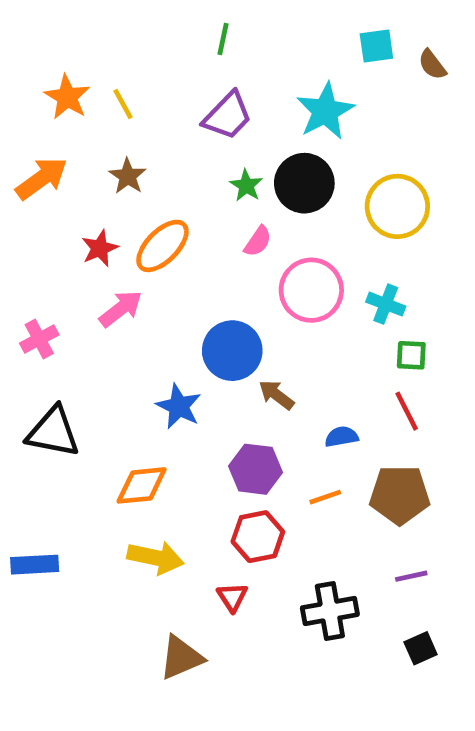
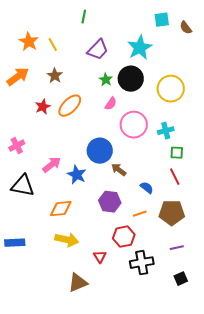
green line: (223, 39) -> (84, 17), moved
cyan cross: (386, 304) -> (166, 131), turned -35
pink arrow: (121, 309) -> (52, 165), moved
blue semicircle: (342, 437) -> (147, 188), turned 48
red hexagon: (258, 537) -> (124, 237), moved

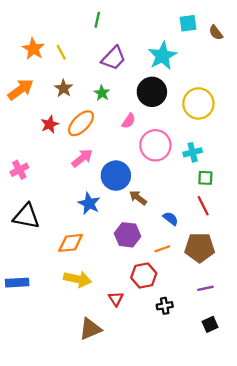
green star: (106, 80) -> (102, 93), moved
pink arrow: (52, 165) -> (82, 158), moved
black cross: (142, 263) -> (165, 306), size x0.6

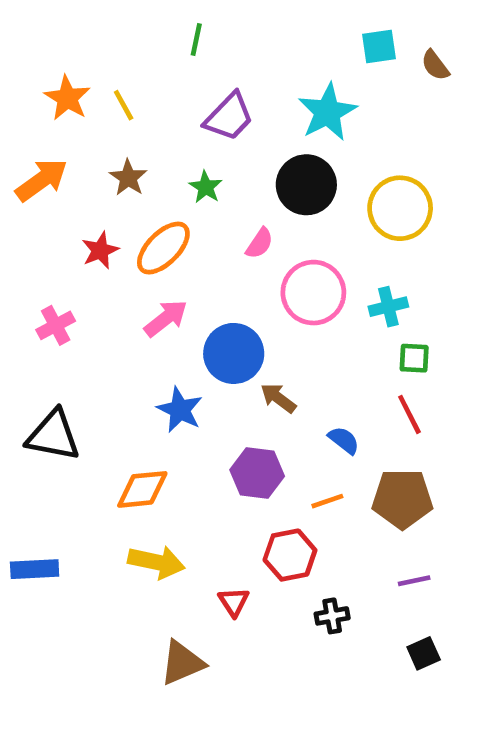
pink cross: (19, 170) -> (56, 325), moved

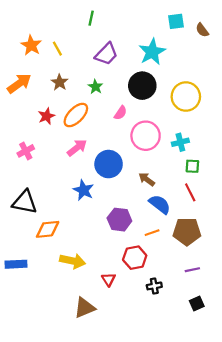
brown arrow: (278, 398) -> (147, 179), moved
blue semicircle: (344, 440) -> (160, 204), size x1.5
orange diamond: (142, 489) -> (48, 229), moved

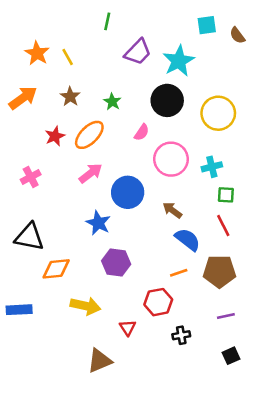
purple trapezoid: (106, 54) -> (138, 52), moved
purple hexagon: (119, 220) -> (116, 263), moved

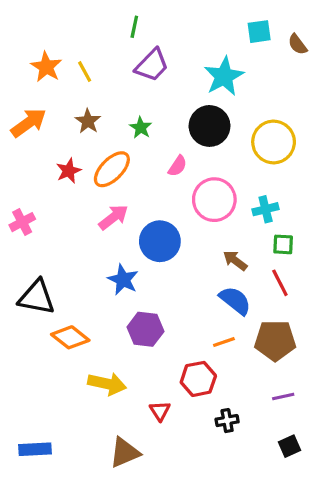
purple trapezoid: (138, 52) -> (152, 65), moved
pink cross: (31, 177) -> (22, 222), moved
brown arrow: (172, 210) -> (235, 260), moved
orange diamond: (56, 269) -> (70, 337), turned 44
blue rectangle: (19, 310) -> (35, 449), moved

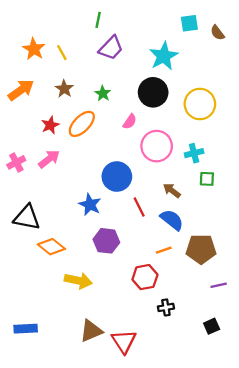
pink arrow: (113, 217) -> (49, 159), moved
red line: (280, 283) -> (139, 207), moved
purple line: (283, 397) -> (219, 285), moved
red triangle: (160, 411) -> (124, 341), moved, size x1.6

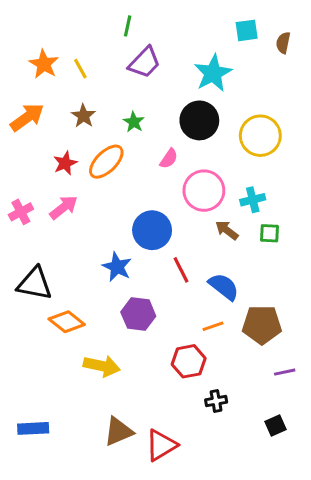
brown semicircle: (217, 33) -> (283, 43), turned 49
brown arrow: (172, 191) -> (227, 230), moved
red triangle: (124, 341) -> (161, 445), turned 32

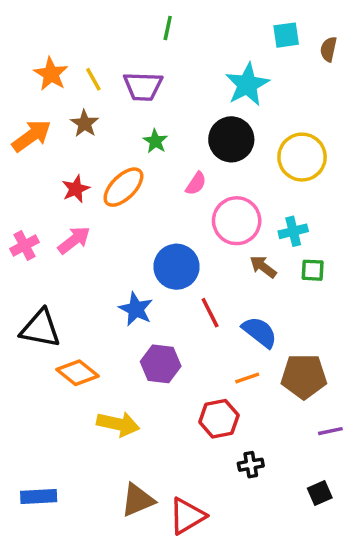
green line: (128, 26) -> (168, 28), moved
purple trapezoid: (144, 63) -> (143, 86), moved, turned 48
brown star: (83, 116) -> (85, 123), moved

